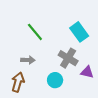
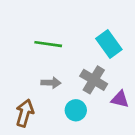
green line: (35, 32) -> (48, 44), turned -42
gray arrow: (28, 60) -> (51, 83), moved

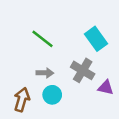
green line: (48, 44) -> (42, 39), turned 30
cyan circle: (76, 110) -> (52, 95), moved

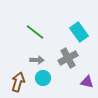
gray cross: (83, 70) -> (68, 58), turned 30
purple triangle: (106, 87) -> (87, 82), moved

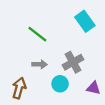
cyan rectangle: (79, 32) -> (85, 21), moved
cyan circle: (43, 78) -> (60, 84), moved

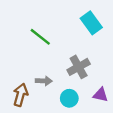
gray arrow: (40, 64) -> (44, 81), moved
cyan circle: (60, 84) -> (69, 98), moved

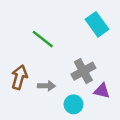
brown arrow: (21, 95) -> (19, 77), moved
purple triangle: (101, 95) -> (102, 91), moved

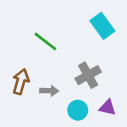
purple triangle: (102, 91) -> (108, 108), moved

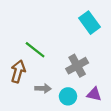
green line: (45, 41) -> (35, 50), moved
gray arrow: (49, 91) -> (43, 88), moved

